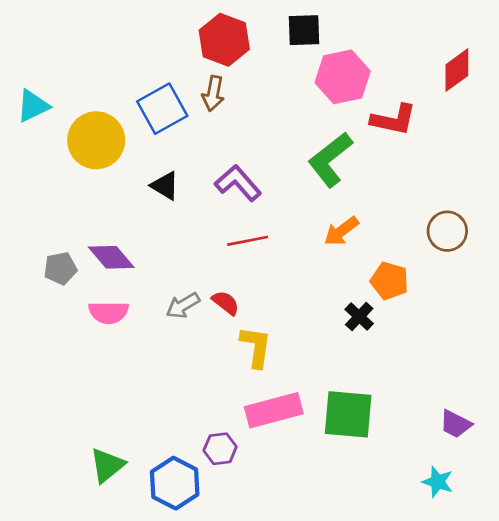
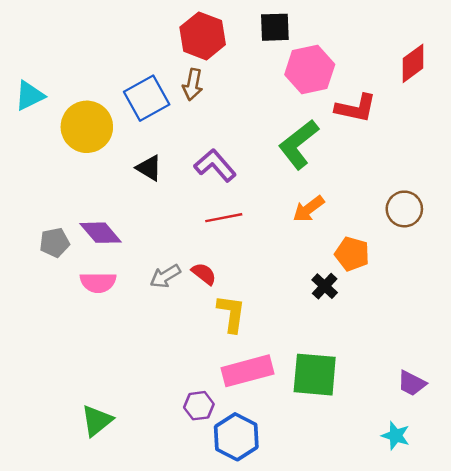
blue hexagon: (175, 483) -> (236, 437), moved

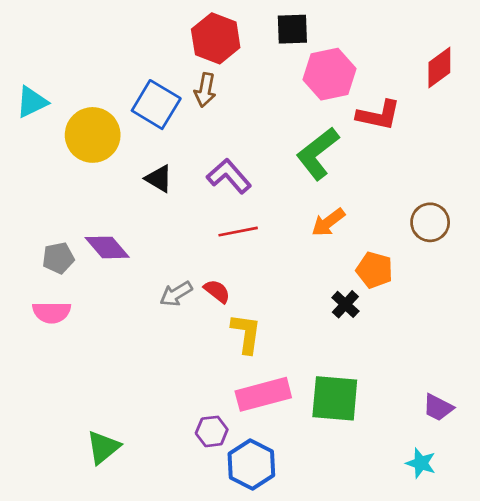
blue square: (147, 98) -> (156, 105), turned -30
pink semicircle: (98, 282) -> (52, 312), moved

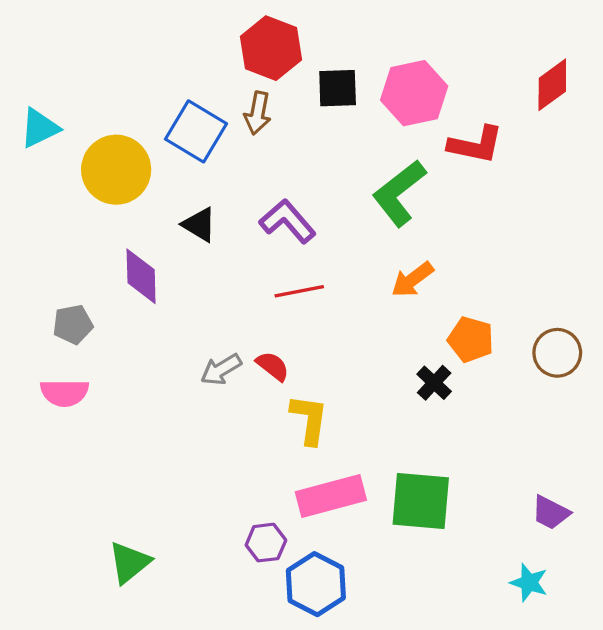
black square: (292, 29) -> (338, 88), moved
brown circle: (430, 222) -> (557, 353), moved
purple diamond: (107, 247) -> (141, 276), moved, turned 39

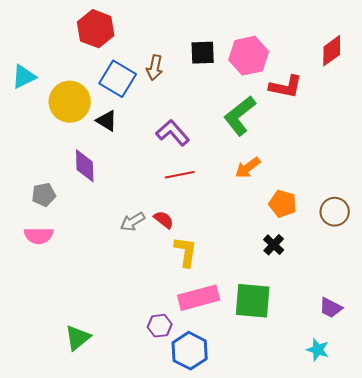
red hexagon: (271, 48) -> (96, 29), moved
black triangle: (199, 225) -> (107, 121), moved
black cross: (434, 383) -> (274, 245), moved

